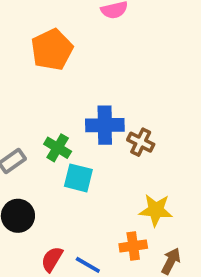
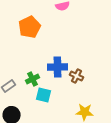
green cross: (58, 148) -> (33, 79), turned 32

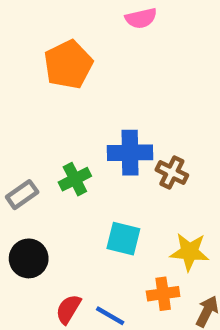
cyan square: (44, 95) -> (123, 239), moved

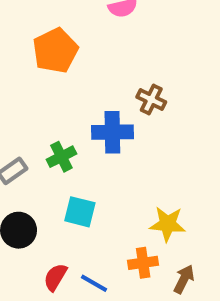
brown cross: (172, 173) -> (151, 100), moved
cyan square: (123, 239) -> (80, 212), moved

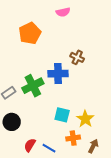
green cross: (61, 157) -> (33, 86), size x1.5
cyan square: (80, 212) -> (62, 115), moved
yellow star: (168, 224) -> (85, 119), turned 30

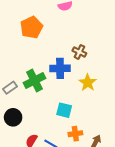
yellow star: (85, 119) -> (88, 83), moved

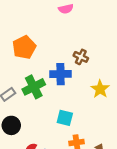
orange pentagon: (31, 27) -> (24, 47), moved
yellow star: (88, 83) -> (100, 89), moved

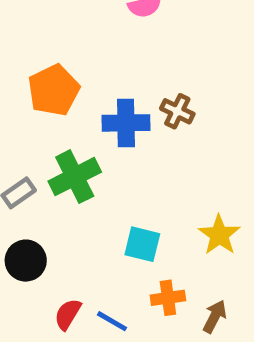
blue cross: (60, 74) -> (126, 123), moved
yellow star: (100, 89) -> (219, 235), moved

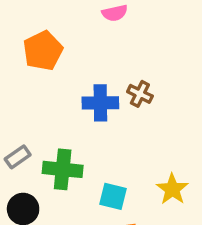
orange pentagon: (54, 90) -> (43, 51), moved
green cross: (75, 177) -> (63, 169), moved, turned 33

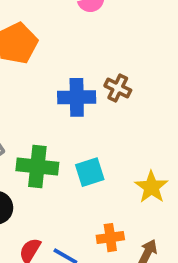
cyan square: (113, 196) -> (90, 172), moved, turned -32

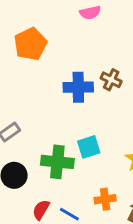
green cross: (37, 167) -> (57, 162), moved

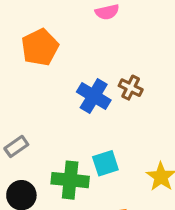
blue cross: (78, 87) -> (94, 96), turned 32

